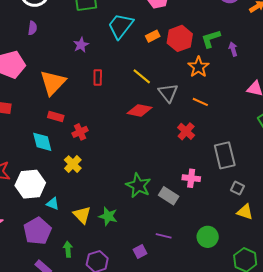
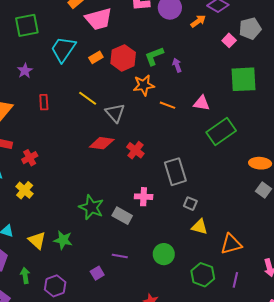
orange star: (198, 67) -> (144, 85), turned 30
orange line: (200, 102) -> (168, 105), moved
red diamond: (140, 110) -> (102, 143), moved

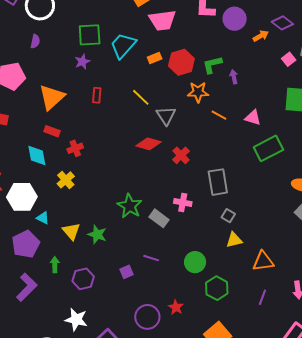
green square: (27, 25) -> (90, 35), moved
yellow triangle: (199, 227) -> (234, 240), turned -36
green hexagon: (203, 275) -> (217, 288), moved

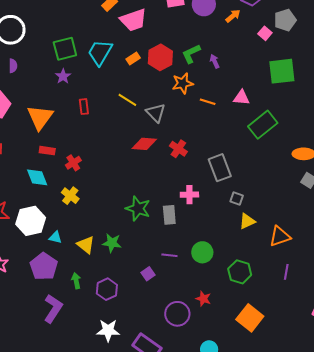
gray rectangle: (159, 218) -> (169, 215), turned 60
green circle: (195, 262) -> (202, 252), moved

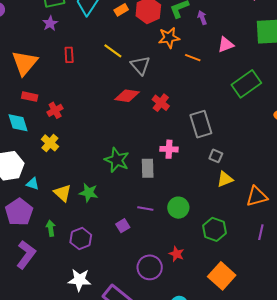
pink triangle: (241, 98) -> (226, 45), moved, turned -30

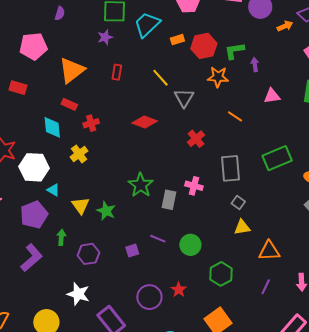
orange line: (193, 58) -> (235, 116), moved
green rectangle: (246, 84) -> (277, 158), moved
red diamond: (127, 96) -> (145, 122), moved

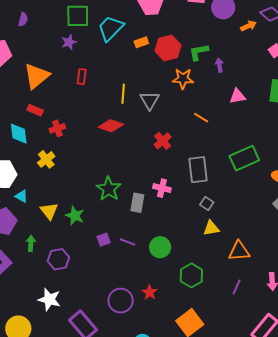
yellow line: (160, 78) -> (123, 94), moved, turned 48
purple square: (132, 250) -> (104, 240), moved

